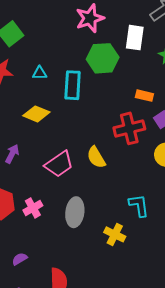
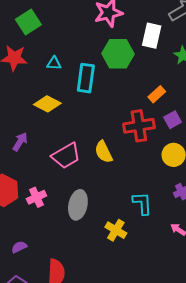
orange rectangle: (144, 96) -> (157, 94), turned -60

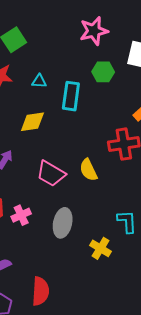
green hexagon: (118, 54) -> (103, 72), size x0.7
yellow diamond: (47, 104) -> (32, 122), turned -36
pink trapezoid: (66, 156) -> (51, 174), turned 60

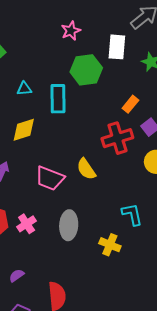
pink star: (94, 31) -> (71, 31), size x0.7
green hexagon: (103, 72) -> (86, 70), size x1.4

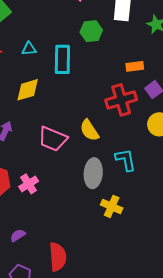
green hexagon: (86, 70) -> (91, 31), size x0.7
orange rectangle: (130, 104) -> (135, 66), turned 42
cyan L-shape: (132, 214) -> (126, 160), moved
gray ellipse: (69, 225) -> (93, 173), moved

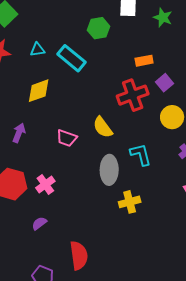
cyan rectangle: (62, 59) -> (71, 58), turned -48
pink trapezoid: (53, 139) -> (67, 138), size x0.7
yellow cross: (112, 206) -> (130, 202), turned -35
purple semicircle: (18, 235) -> (39, 223), moved

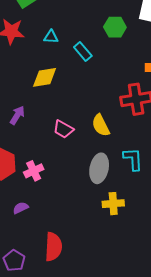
cyan rectangle: (71, 58) -> (83, 52), size x0.7

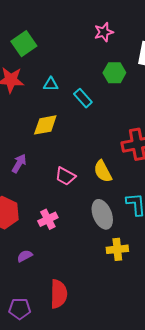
gray ellipse: (99, 168) -> (102, 214), turned -32
pink cross: (34, 171) -> (48, 219), moved
purple pentagon: (14, 261) -> (20, 309), turned -30

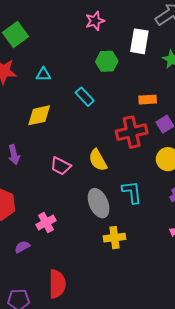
cyan rectangle: (83, 98) -> (85, 97), moved
purple arrow: (19, 163) -> (14, 155), turned 138
pink cross: (48, 219) -> (46, 223), moved

